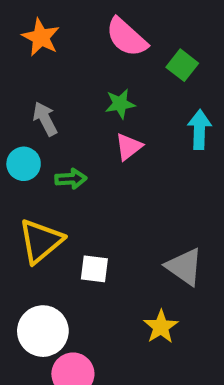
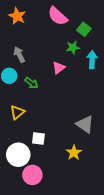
green star: (120, 104) -> (73, 48), moved
green arrow: (71, 179) -> (31, 83), turned 40
yellow triangle: (41, 241) -> (17, 112), size x0.7
white square: (94, 269) -> (38, 139), moved

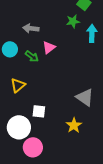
gray arrow: (19, 55) -> (31, 28), moved, turned -56
pink triangle: (59, 68) -> (49, 47), moved

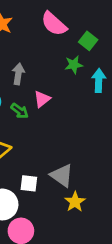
gray arrow: (31, 28) -> (18, 74), turned 91
gray triangle: (85, 97) -> (62, 175), moved

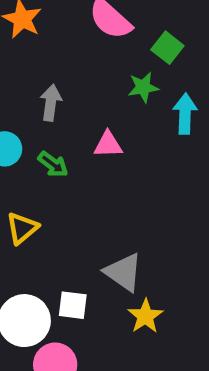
pink triangle: (42, 99) -> (108, 144), moved, turned 36
white square: (29, 183) -> (73, 305), moved

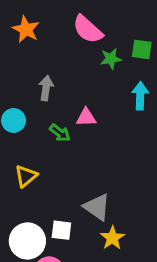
green square: (167, 48) -> (142, 49), moved, turned -30
green star: (143, 87) -> (111, 59), moved
green arrow: (53, 164) -> (60, 133), moved

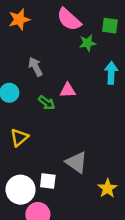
orange star: (26, 29) -> (19, 19), turned 30
green square: (142, 49) -> (110, 26), moved
gray arrow: (46, 88) -> (35, 67), turned -36
yellow star: (112, 238) -> (107, 188), moved

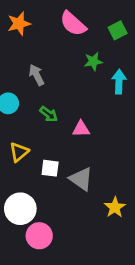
green square: (110, 26) -> (118, 30), turned -35
green star: (88, 43) -> (93, 61), moved
pink triangle: (68, 90) -> (81, 129), moved
white square: (48, 181) -> (50, 168), moved

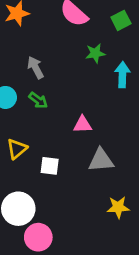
green arrow: (49, 114) -> (38, 100), moved
gray triangle: (81, 179) -> (101, 160), moved, turned -40
yellow star: (115, 207) -> (118, 207), turned 30

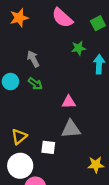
yellow triangle: (17, 149) -> (19, 137), moved
gray triangle: (101, 160) -> (71, 129), moved
white square: (50, 166) -> (48, 147), moved

